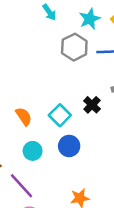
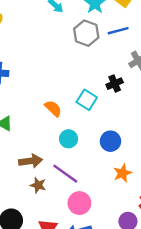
black cross: (92, 105) -> (115, 84), turned 35
blue circle: (69, 146) -> (110, 141), moved

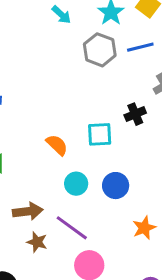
cyan square: (87, 100) -> (100, 134), turned -36
blue circle: (110, 141) -> (116, 186), moved

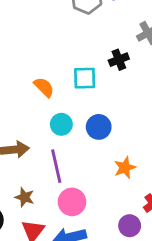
purple line: (72, 228) -> (56, 166), turned 40
brown star: (37, 242) -> (25, 197), moved

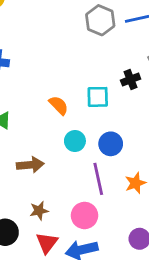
purple line: (56, 166) -> (98, 179), moved
brown star: (25, 197) -> (39, 211), turned -30

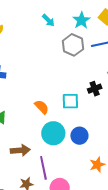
cyan circle: (75, 141) -> (53, 133), size x1.5
purple line: (98, 179) -> (43, 168), moved

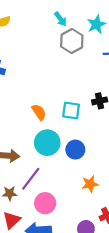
gray hexagon: (73, 45) -> (72, 41), moved
purple line: (43, 168) -> (31, 179), turned 40

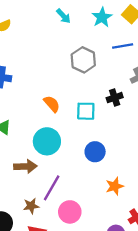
gray hexagon: (72, 41) -> (83, 60), moved
orange semicircle: (39, 112) -> (52, 104), moved
cyan circle: (47, 143) -> (47, 141), moved

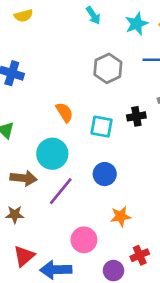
purple line: (52, 188) -> (61, 191), moved
brown star: (31, 206) -> (15, 215), moved
pink circle: (70, 212) -> (84, 240), moved

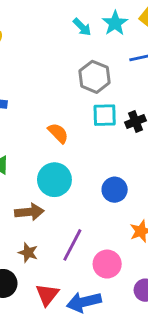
cyan arrow: (93, 15) -> (82, 27), moved
cyan square: (102, 127) -> (105, 115), moved
purple line: (61, 191) -> (72, 245), moved
brown star: (15, 215) -> (28, 253), turned 30

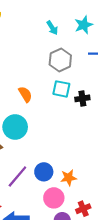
cyan arrow: (82, 27) -> (52, 28), moved
blue circle: (115, 190) -> (44, 172), moved
pink circle: (107, 264) -> (54, 198), moved

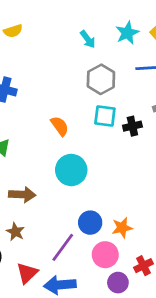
cyan circle: (15, 127) -> (71, 170), moved
purple line: (17, 177) -> (63, 247), moved

